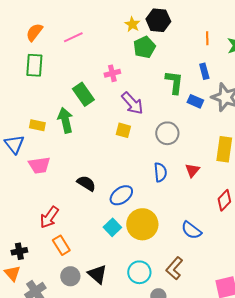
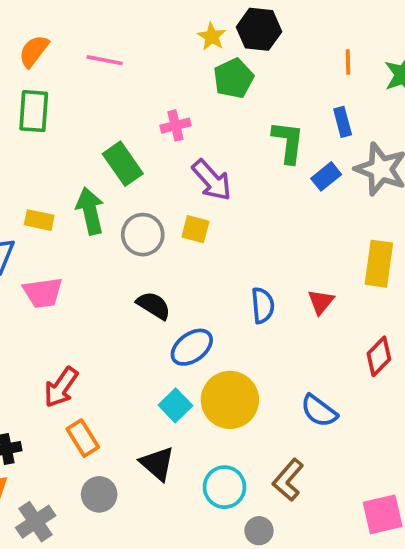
pink line: (73, 37) -> (105, 60), turned 36
blue rectangle: (195, 101) -> (326, 176), turned -63
gray circle: (167, 133) -> (143, 235), moved
black semicircle: (86, 183) -> (154, 305), moved
black triangle: (97, 274) -> (157, 463), moved

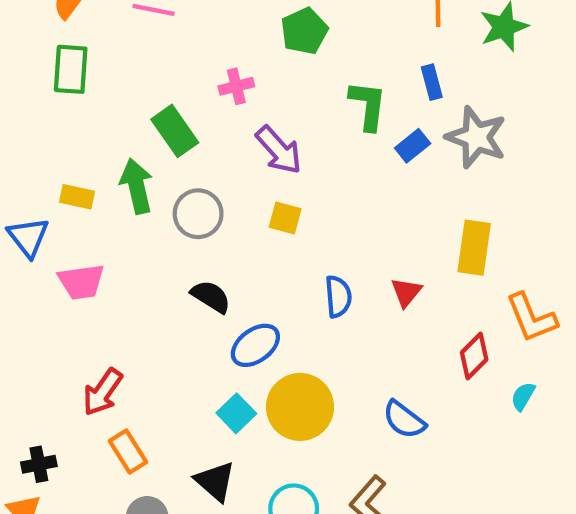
yellow square: (195, 229) -> (285, 218), moved

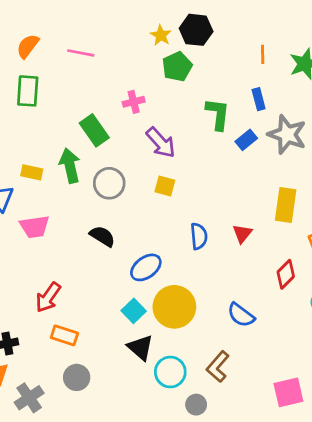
black semicircle: (211, 297) -> (102, 236), moved
orange rectangle: (128, 452) -> (64, 335), turned -40
black triangle: (215, 481) -> (140, 348), moved

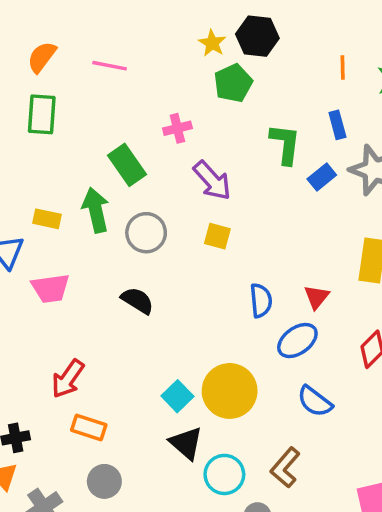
blue ellipse: (146, 267) -> (297, 341), moved

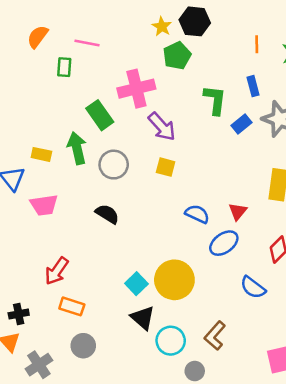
green rectangle: (42, 114) -> (64, 67), moved, size x0.7
pink cross: (177, 128) -> (136, 89), size x1.8
blue semicircle: (261, 301) -> (197, 214), turned -60
blue semicircle: (315, 401) -> (253, 287), moved

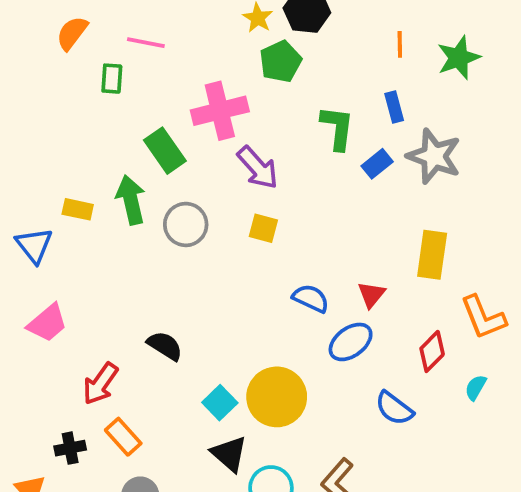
pink trapezoid: (44, 205) -> (47, 323), moved, turned -32
black semicircle: (107, 214) -> (165, 346), moved
orange rectangle: (72, 306) -> (123, 437), turned 30
black cross: (19, 314) -> (70, 448), moved

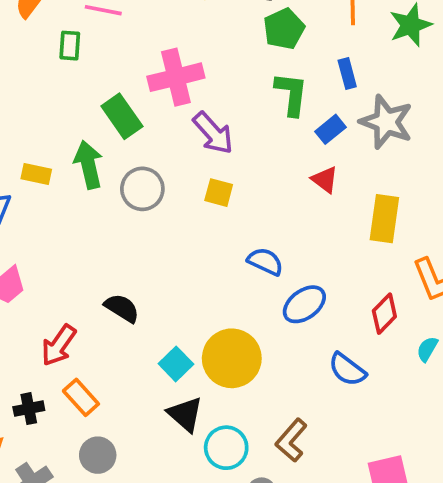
green pentagon: (280, 62) -> (284, 29), moved
red triangle: (371, 295) -> (325, 180), moved, turned -32

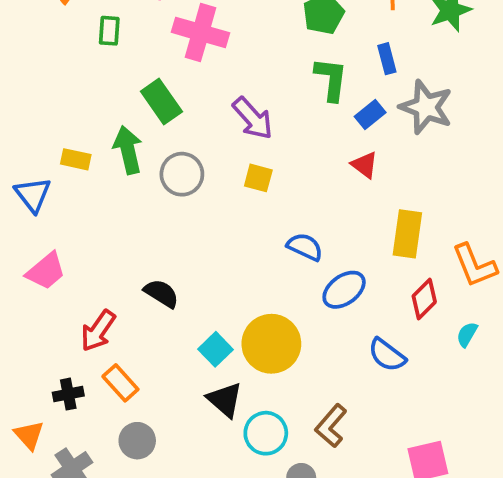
pink cross: (176, 77) -> (201, 33), moved, turned 30
yellow rectangle: (384, 219) -> (407, 234), moved

